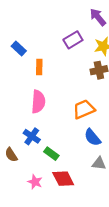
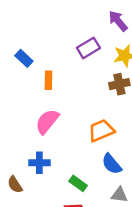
pink semicircle: (38, 102) -> (47, 121), turned -145
blue cross: (32, 136) -> (39, 163), turned -35
green rectangle: (51, 154) -> (78, 183), moved

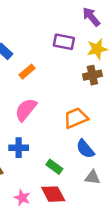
purple rectangle: (88, 48) -> (64, 42), turned 42
orange rectangle: (48, 80) -> (27, 72), turned 49

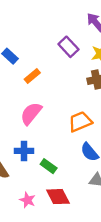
purple rectangle: (64, 42) -> (68, 47), turned 36
green rectangle: (54, 167) -> (49, 166), moved

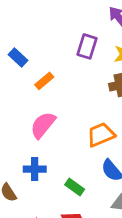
purple rectangle: (68, 47) -> (87, 46), turned 60
green rectangle: (49, 166) -> (75, 187), moved

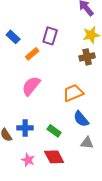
purple rectangle: (87, 46) -> (50, 36), moved
blue cross: (35, 169) -> (25, 128), moved

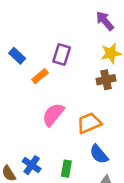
pink semicircle: (31, 86) -> (53, 115), moved
blue cross: (25, 128) -> (32, 165), turned 35
green rectangle: (54, 131) -> (66, 169), turned 64

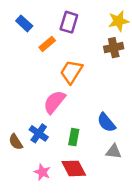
pink semicircle: (53, 115) -> (54, 102), moved
orange trapezoid: (89, 123) -> (71, 72), moved, turned -35

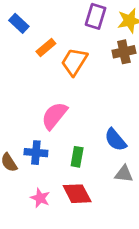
purple rectangle: (69, 22) -> (96, 16), moved
orange trapezoid: (71, 72) -> (74, 62), moved
blue cross: (39, 133) -> (36, 153), turned -30

